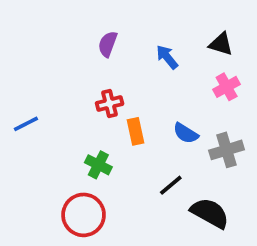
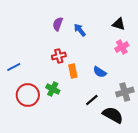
blue arrow: (167, 57) -> (80, 30), moved
gray cross: (227, 150) -> (125, 92), moved
red circle: (84, 215) -> (28, 95), moved

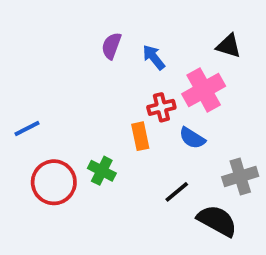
pink cross: (122, 47) -> (204, 90), moved, size x1.5
red cross: (59, 56) -> (161, 107), moved

